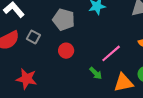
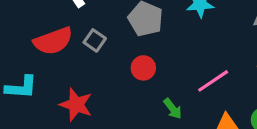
green arrow: (96, 73) -> (173, 109), moved

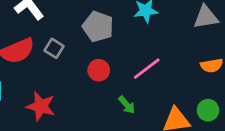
pink line: (213, 81) -> (147, 69), moved

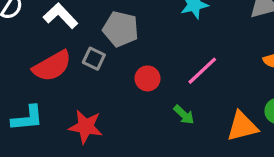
gray pentagon: (98, 27) -> (121, 29), moved

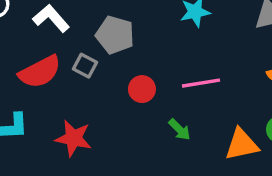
pink line: (202, 71) -> (201, 83), turned 32

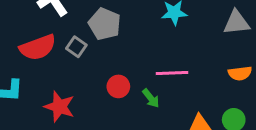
red circle: (142, 89) -> (118, 86), moved
green arrow: (179, 130) -> (151, 98), moved

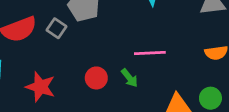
red circle: (118, 86) -> (96, 78), moved

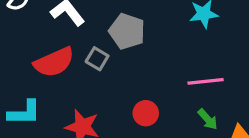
green arrow: (129, 78) -> (208, 119), moved

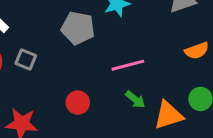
gray pentagon: (127, 31) -> (78, 28), moved

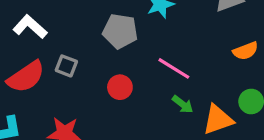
pink line: (128, 65) -> (174, 68), turned 48
red circle: (78, 103) -> (120, 87), moved

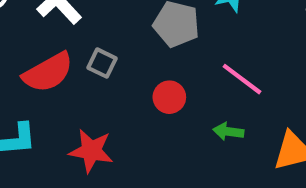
green arrow: (183, 104) -> (228, 131), moved, turned 145

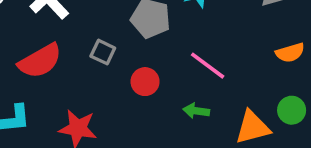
gray square: (102, 63) -> (103, 52), moved

